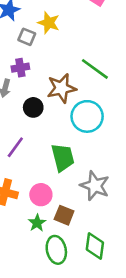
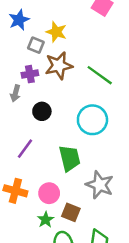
brown star: (61, 88) -> (59, 66), moved

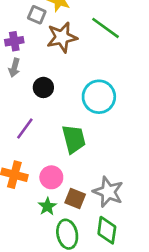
purple cross: (30, 74) -> (14, 41), moved
green line: (100, 75) -> (106, 28), moved
gray star: (100, 185) -> (108, 192), moved

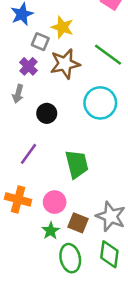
purple cross: (14, 41) -> (28, 66), moved, turned -36
cyan circle: (99, 97) -> (100, 103), moved

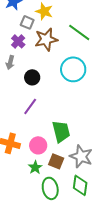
purple line: (28, 154) -> (30, 106), moved
green trapezoid: (77, 164) -> (61, 131), moved

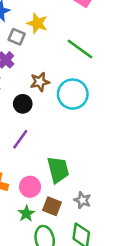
brown star: (46, 39) -> (40, 82), moved, size x0.7
gray star: (81, 156) -> (82, 200), size x0.6

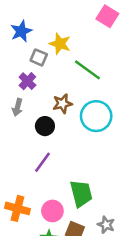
green line: (80, 49) -> (87, 70), moved

